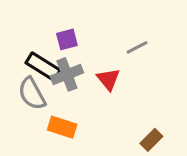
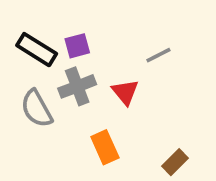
black rectangle: (43, 67) -> (37, 50), moved
orange rectangle: (62, 127) -> (105, 147), moved, turned 48

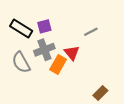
orange rectangle: (105, 147) -> (58, 64), moved, turned 54

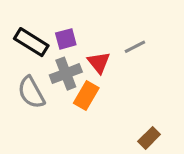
red triangle: (72, 53) -> (99, 63), moved

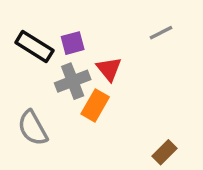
gray line: (135, 47) -> (161, 33), moved
gray semicircle: (31, 92) -> (33, 128), moved

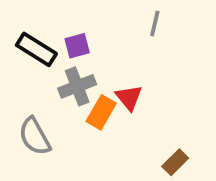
gray line: (161, 33) -> (155, 24), moved, turned -50
red triangle: (109, 69) -> (129, 98), moved

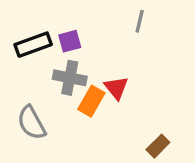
black rectangle: (36, 49) -> (33, 45), turned -52
gray cross: (77, 86) -> (70, 78), turned 32

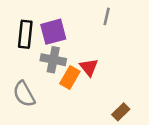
purple square: (70, 41) -> (53, 32), size x1.5
black rectangle: (33, 45) -> (25, 34), turned -64

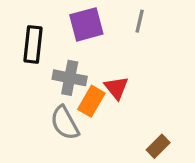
purple square: (53, 32) -> (86, 24), moved
gray semicircle: (24, 94) -> (65, 123), moved

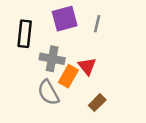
gray line: (140, 21) -> (97, 24), moved
brown rectangle: (158, 146) -> (97, 103), moved

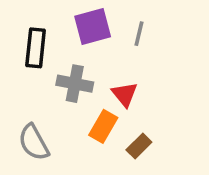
orange rectangle: (68, 76) -> (103, 126), moved
gray semicircle: (48, 92) -> (34, 142), moved

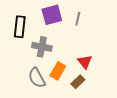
red triangle: (125, 94) -> (85, 62), moved
gray semicircle: (34, 142) -> (37, 78), moved

